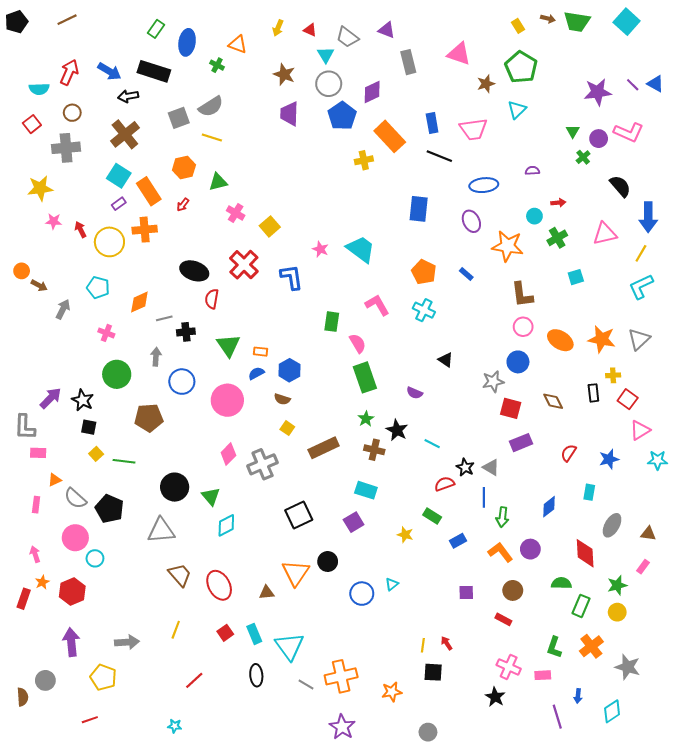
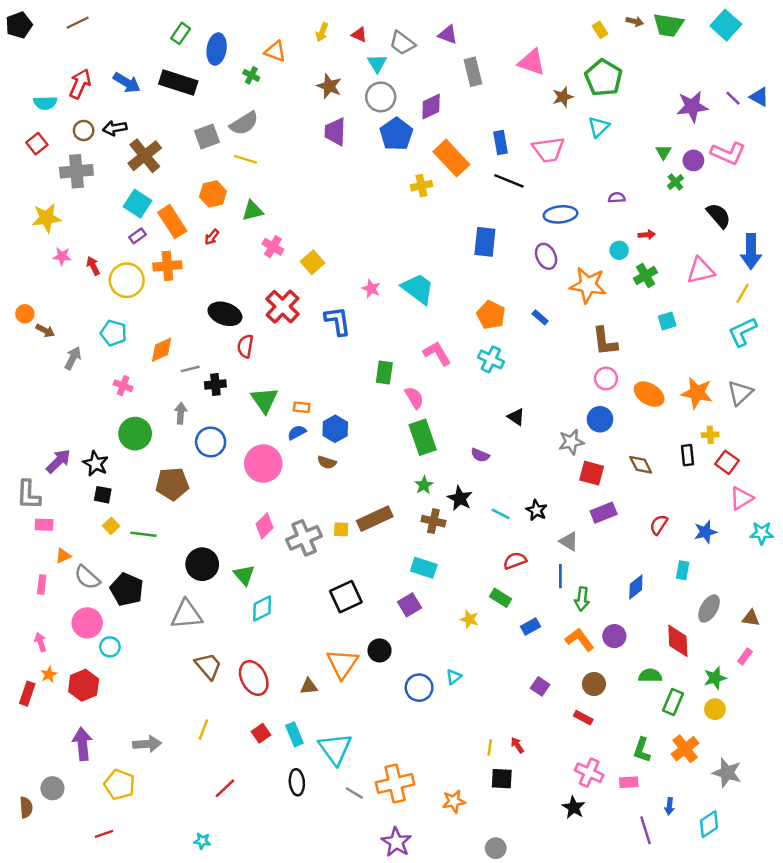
black arrow: (128, 96) -> (115, 128), moved
yellow square: (287, 428) -> (341, 529), moved, turned -32
black star: (465, 467) -> (536, 510), moved
purple square: (466, 593) -> (540, 686), turned 35

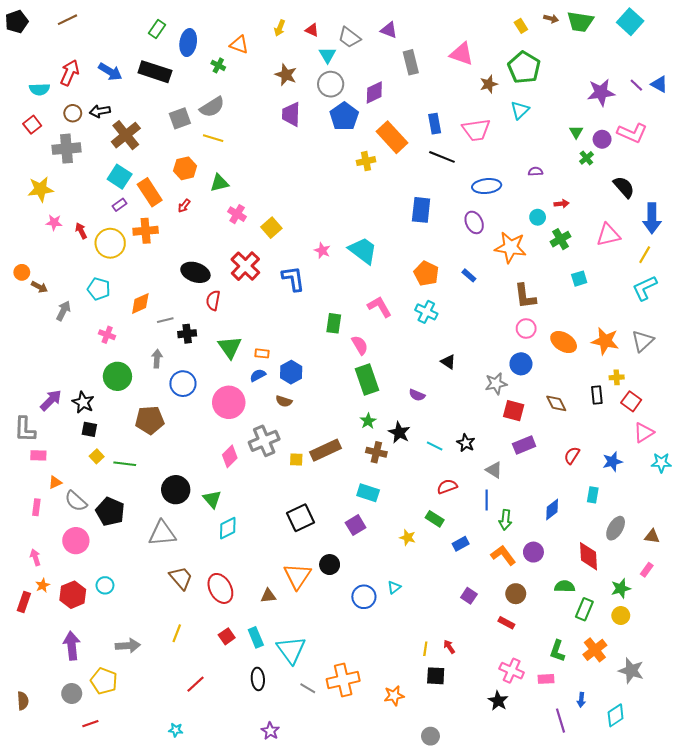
gray cross: (304, 538) -> (264, 441), moved
cyan circle: (110, 647) -> (105, 585), moved
gray circle: (52, 788) -> (72, 693), moved
purple star: (396, 842) -> (270, 731), moved, size x0.7

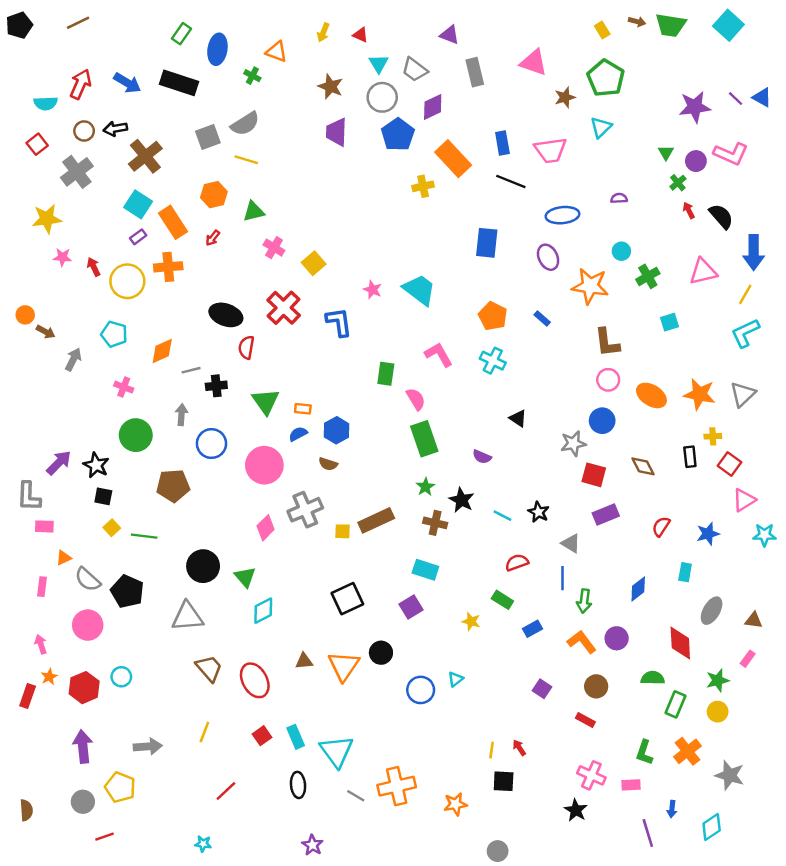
gray trapezoid: (349, 37) -> (415, 70), moved
gray cross: (67, 149) -> (77, 172), turned -32
red arrow: (561, 204) -> (689, 210), moved, turned -112
brown triangle: (268, 596) -> (304, 661), moved

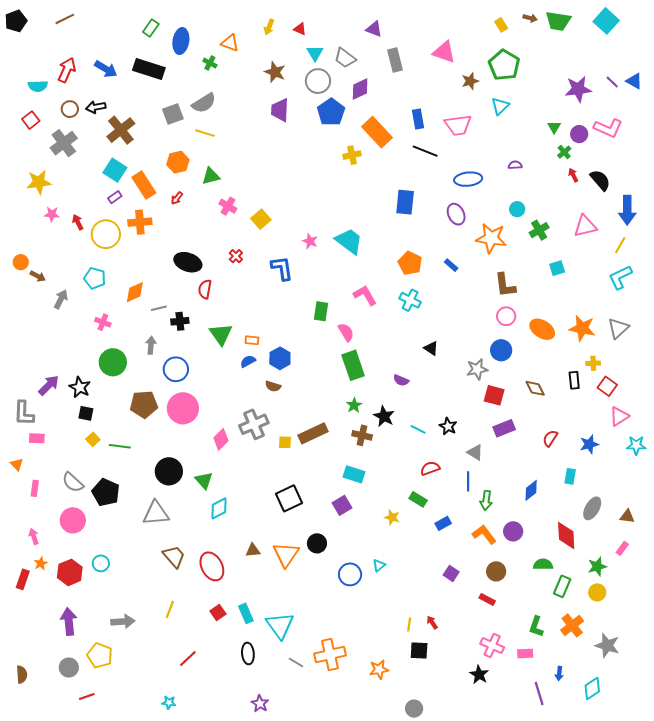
red cross: (284, 308) -> (236, 256), size x0.5
pink circle: (264, 465) -> (183, 408), moved
orange triangle: (64, 558) -> (17, 464), moved, turned -48

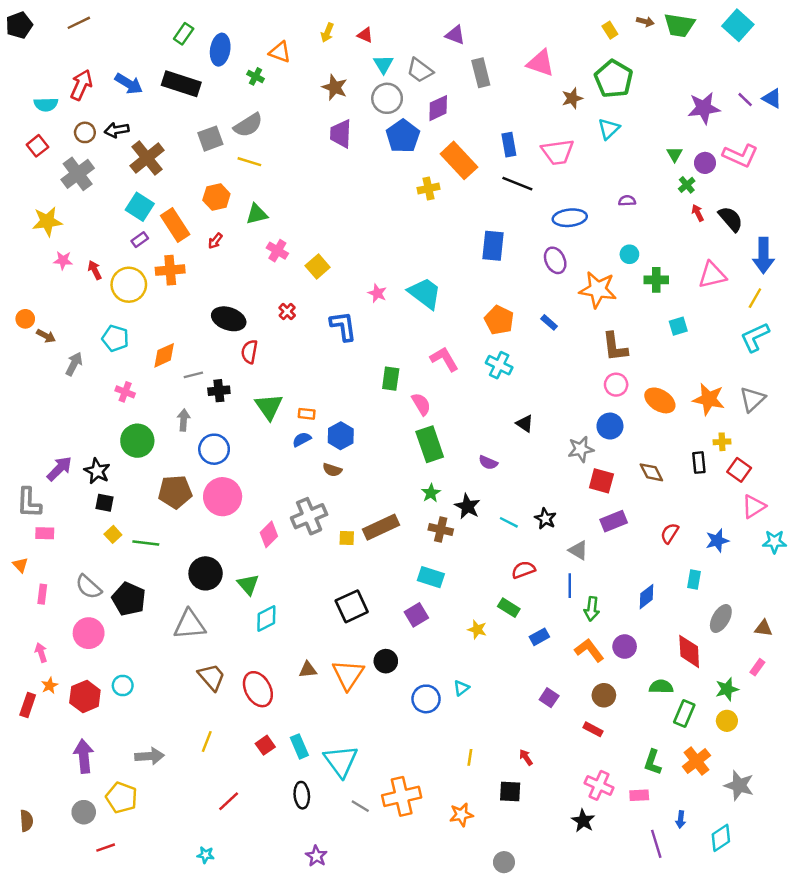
green cross: (539, 230) -> (656, 280), turned 30
yellow line: (409, 624) -> (470, 757), moved

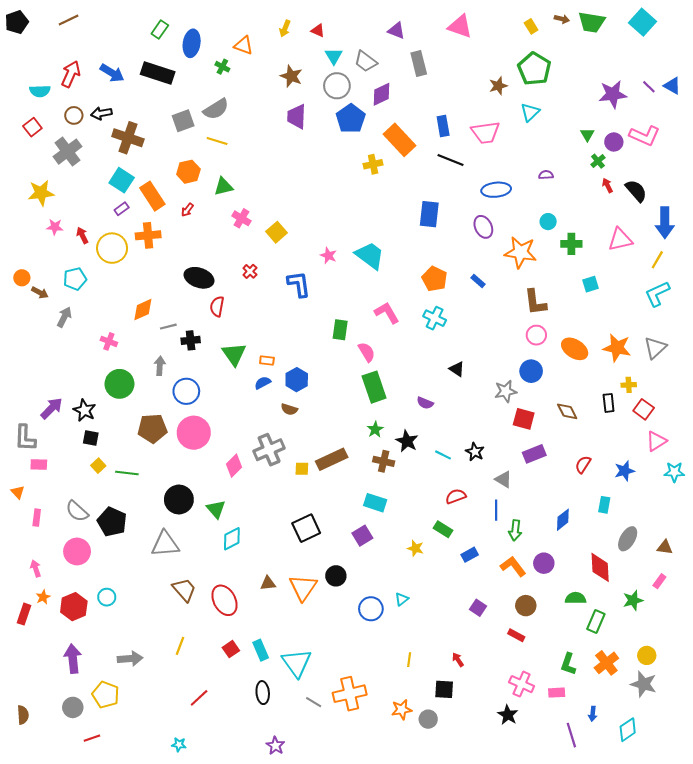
pink triangle: (541, 63) -> (460, 26), moved
brown cross: (147, 158) -> (128, 138), turned -32
cyan pentagon: (115, 338) -> (75, 279), moved, turned -30
yellow circle: (727, 721) -> (647, 655), moved
gray circle: (504, 862) -> (428, 719), moved

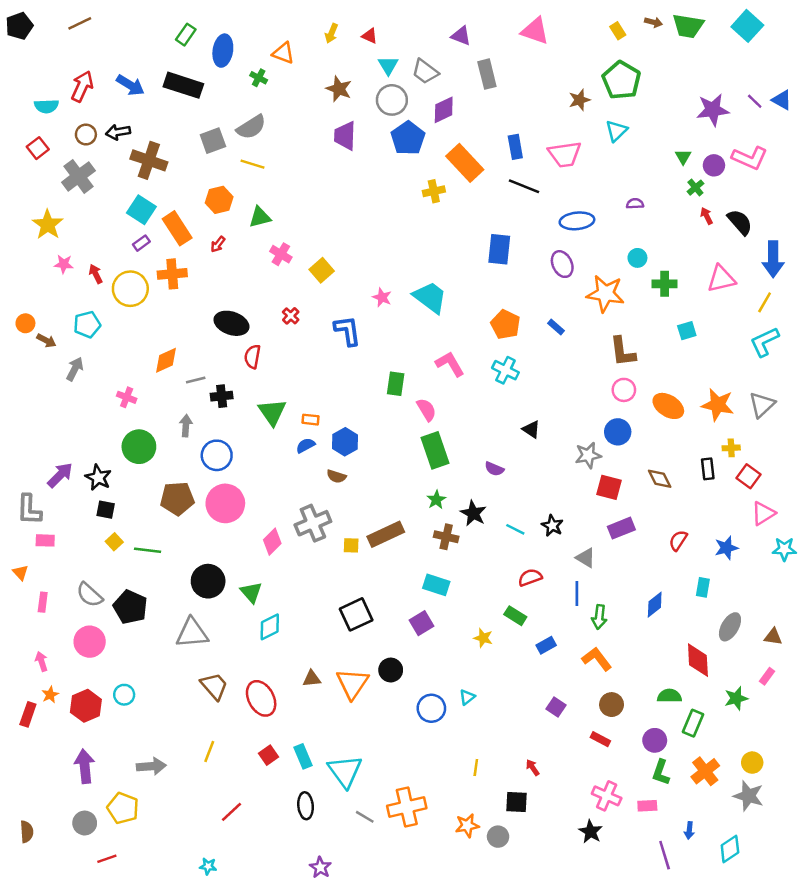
yellow star: (41, 193) -> (48, 225), turned -30
purple circle: (544, 563) -> (655, 740), moved

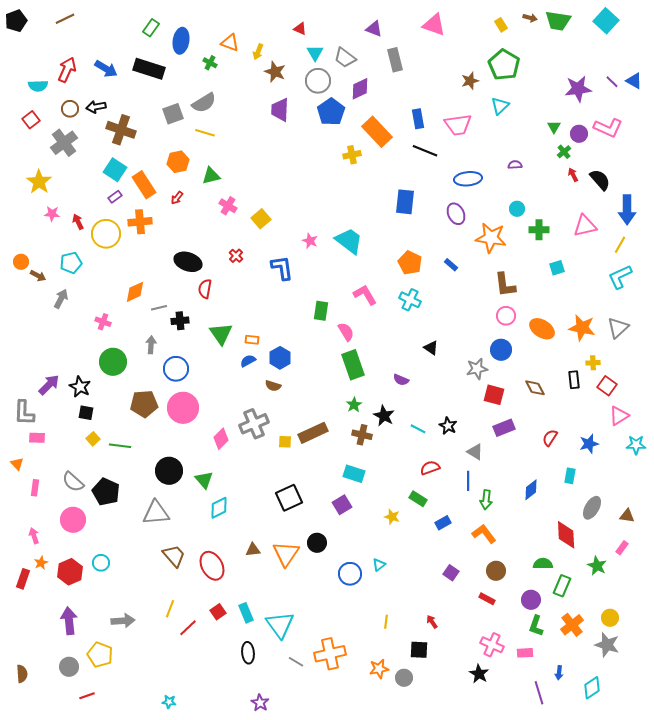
yellow arrow: (331, 33) -> (258, 52), moved
green star: (736, 698) -> (597, 566), turned -30
red line: (231, 812) -> (188, 628), moved

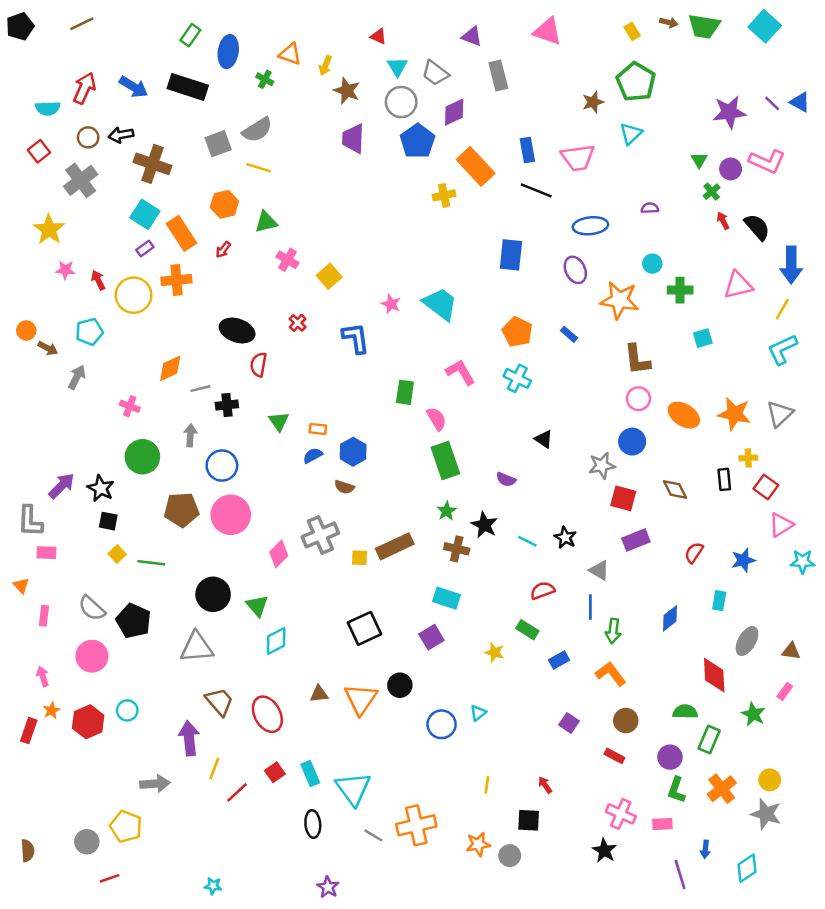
green triangle: (221, 334) -> (279, 421), size x0.7
purple arrow: (69, 621) -> (189, 738), moved

